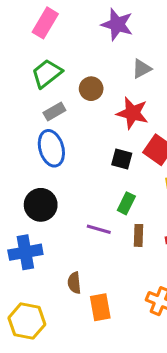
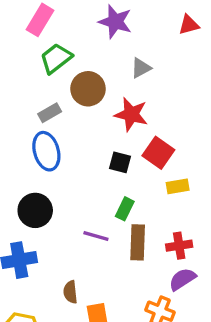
green trapezoid: (47, 73) -> (56, 58), moved
brown circle: (91, 89) -> (88, 89), size x1.4
brown rectangle: (139, 235) -> (138, 242), size x1.5

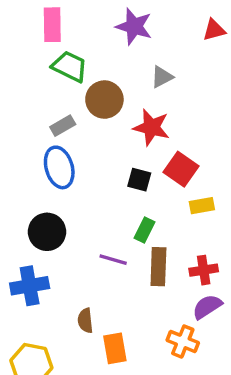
pink rectangle: (40, 20) -> (52, 25), turned -32
green trapezoid: (56, 58) -> (70, 66), turned 64

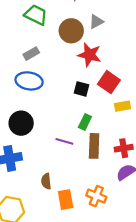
brown circle: (104, 100) -> (71, 31), moved
blue ellipse: (59, 167) -> (29, 81), turned -65
orange cross: (183, 341) -> (96, 196), moved

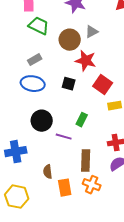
black square: (81, 89) -> (69, 84), moved
black circle: (21, 123) -> (42, 121), moved
brown rectangle: (94, 146) -> (86, 161), moved

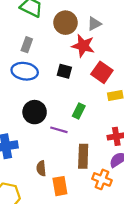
gray triangle: (92, 32) -> (94, 24), moved
gray rectangle: (35, 60) -> (27, 45), turned -40
orange cross: (92, 185) -> (102, 179), moved

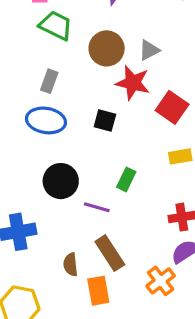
red square: (102, 72) -> (172, 107), moved
brown rectangle: (83, 156) -> (110, 253), moved, turned -35
orange cross: (102, 179) -> (161, 281), turned 30

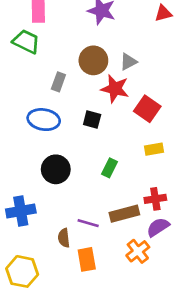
green trapezoid: (56, 26) -> (26, 42), moved
gray rectangle: (49, 81) -> (58, 82), moved
purple line: (97, 207) -> (88, 223), moved
brown rectangle: (110, 253) -> (124, 214), moved, turned -72

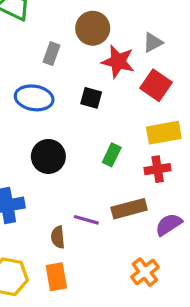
gray triangle: (128, 62) -> (153, 42), moved
yellow rectangle: (154, 149) -> (164, 133), size x1.5
red cross: (155, 199) -> (158, 169), moved
orange cross: (138, 251) -> (145, 272), moved
orange rectangle: (87, 259) -> (56, 277), moved

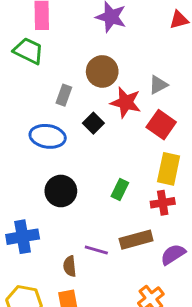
black square: (91, 98) -> (93, 123), moved, turned 30
yellow rectangle: (164, 133) -> (169, 169), turned -68

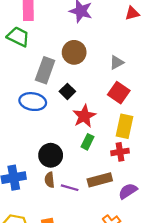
gray rectangle: (64, 95) -> (45, 70), size x1.6
red star: (126, 102) -> (84, 116), moved, turned 30
black circle: (61, 191) -> (51, 155), moved
brown semicircle: (70, 266) -> (50, 180), moved

